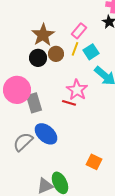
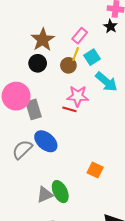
brown circle: (56, 54) -> (68, 65), moved
pink star: (77, 90) -> (78, 96), turned -30

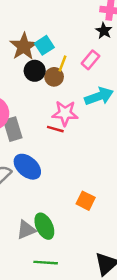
pink rectangle: (80, 36) -> (90, 60), moved
cyan square: (92, 57) -> (44, 45), moved
black circle: (38, 63) -> (35, 71), moved
cyan arrow: (106, 82) -> (99, 96), turned -60

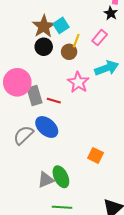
black circle: (35, 71) -> (44, 47), moved
pink star: (65, 113) -> (78, 82), turned 30
red line: (55, 129) -> (54, 101), moved

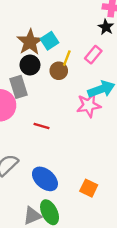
pink star: (78, 82) -> (89, 105), moved, turned 30
gray rectangle: (35, 96) -> (18, 87), moved
blue ellipse: (47, 127) -> (45, 179), moved

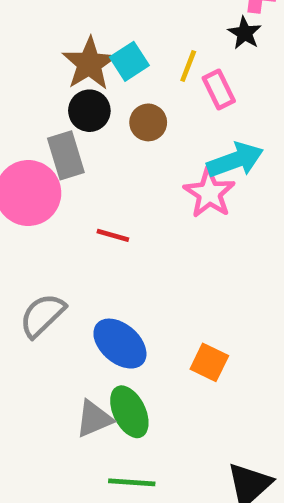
pink rectangle: (93, 55) -> (219, 90), turned -66
yellow line: (67, 58) -> (188, 66), moved
pink star: (89, 105) -> (209, 193), turned -30

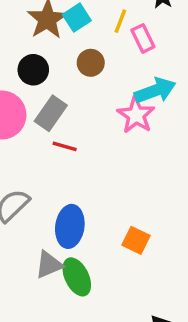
black circle: (89, 111) -> (33, 70), moved
gray rectangle: (66, 155) -> (51, 113), moved, turned 52
blue ellipse: (120, 344) -> (70, 226), turned 57
gray triangle: (94, 419) -> (49, 265), moved

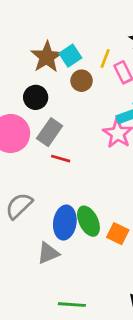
brown circle: (91, 63) -> (82, 81), moved
green ellipse: (77, 277) -> (88, 221), moved

